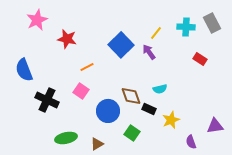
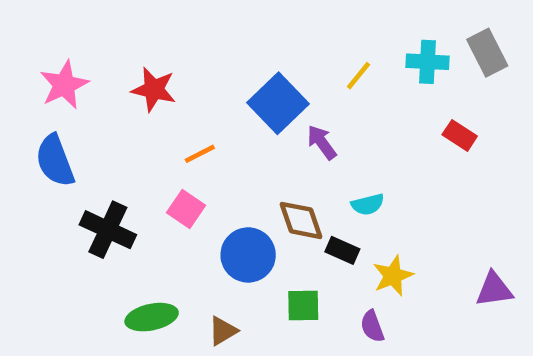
pink star: (37, 20) -> (64, 85), moved
purple arrow: (149, 52) -> (322, 142), moved
green square: (132, 133) -> (303, 306), turned -35
purple semicircle: (191, 142) -> (372, 326), moved

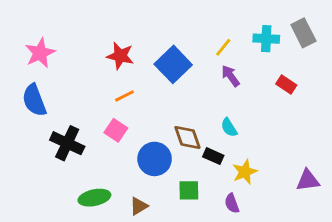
red star: (154, 89) -> (120, 56), moved
purple arrow: (322, 142) -> (230, 76), moved
cyan semicircle: (368, 204) -> (229, 127), turned 72

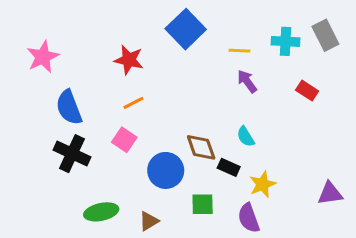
yellow line: (223, 47) -> (239, 51), turned 54
blue square: (173, 64) -> (186, 29), moved
blue semicircle: (34, 100) -> (69, 107), moved
purple semicircle: (232, 203) -> (249, 218), size x1.4

